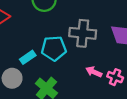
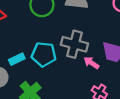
pink arrow: (94, 72) -> (91, 63), moved

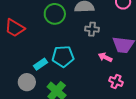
gray cross: (74, 44) -> (92, 29), moved, size x0.6

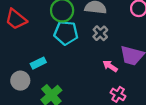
gray cross: (92, 29) -> (100, 33), turned 32
cyan pentagon: (63, 56) -> (66, 33), moved

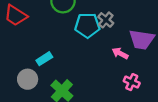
cyan pentagon: (66, 33) -> (87, 25), moved

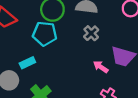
cyan pentagon: (87, 25) -> (45, 34), moved

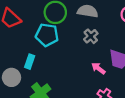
cyan rectangle: (27, 63) -> (30, 62), turned -48

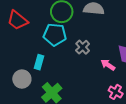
gray cross: (91, 36) -> (83, 47), moved

